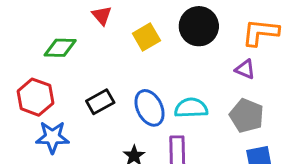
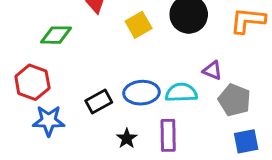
purple triangle: (245, 69) -> (212, 71), moved
black rectangle: (100, 102) -> (99, 101), moved
blue ellipse: (150, 108) -> (142, 93), turned -68

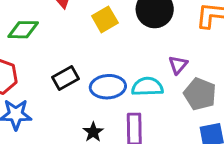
purple triangle: (212, 71) -> (178, 65), turned 48
black rectangle: (99, 101) -> (65, 78), moved

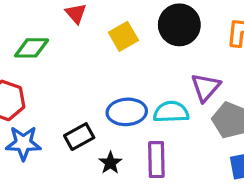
purple triangle: (178, 65) -> (206, 87), size x1.4
black rectangle: (65, 78) -> (79, 137), moved

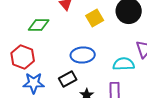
blue ellipse: (127, 112) -> (83, 55), moved

